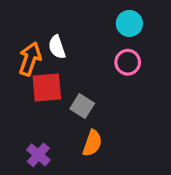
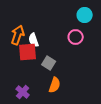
cyan circle: (129, 23) -> (85, 15), moved
white semicircle: (57, 47) -> (34, 40), moved

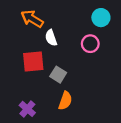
orange arrow: (18, 35) -> (32, 19), moved, turned -78
white semicircle: (34, 40) -> (51, 38), moved

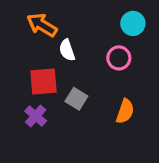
orange semicircle: (65, 101) -> (125, 111), moved
purple cross: (27, 109) -> (36, 116), moved

